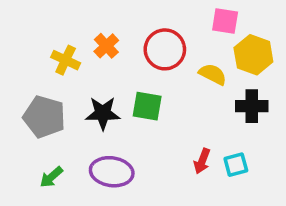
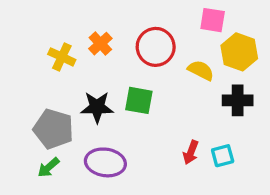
gray pentagon: (44, 117) -> (53, 129), moved

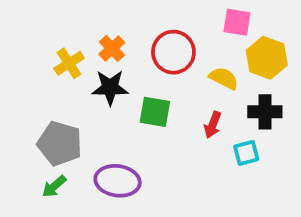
yellow cross: (62, 57) -> (69, 63), turned 32
black star: (97, 107) -> (110, 88), moved
red arrow: (191, 152) -> (213, 125), moved
cyan square: (223, 156) -> (246, 153), moved

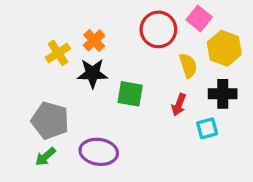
pink square: (237, 22) -> (199, 18), turned 30
red circle: (173, 52) -> (158, 29), moved
yellow semicircle: (224, 78) -> (188, 66), turned 45

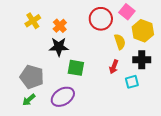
yellow cross: (58, 53) -> (33, 21), moved
green square: (130, 94) -> (76, 68), moved
purple ellipse: (99, 152) -> (63, 97), turned -40

